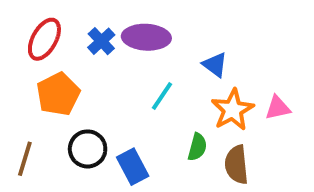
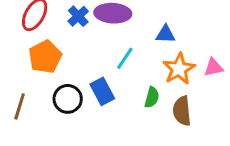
blue triangle: (215, 65) -> (165, 34), turned -35
blue rectangle: (133, 167) -> (102, 91), moved

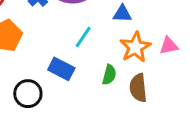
blue rectangle: (102, 91) -> (61, 69), turned -35
black circle: (68, 99) -> (28, 94), moved

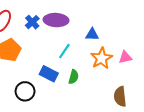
green semicircle: (109, 75) -> (74, 77), moved
brown semicircle: (138, 88) -> (120, 97), moved

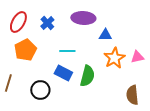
purple ellipse: (56, 20) -> (83, 18), moved
cyan line: (64, 51) -> (67, 51), moved, turned 56
green semicircle: (74, 77) -> (87, 76), size x1.5

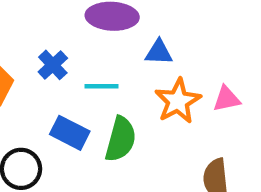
blue cross: (47, 23) -> (53, 65), moved
cyan line: (67, 51) -> (102, 86), moved

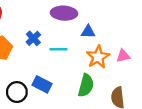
blue rectangle: (70, 133) -> (42, 84), moved
green semicircle: (121, 139) -> (86, 85), moved

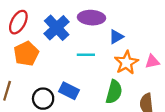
blue triangle: (88, 32) -> (116, 37), turned -32
blue cross: (33, 38) -> (57, 28), moved, size x1.6

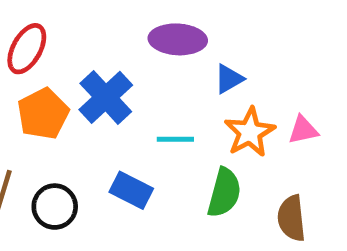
blue cross: (57, 28) -> (106, 97), moved
cyan line: (86, 55) -> (175, 139), moved
black circle: (43, 99) -> (55, 207), moved

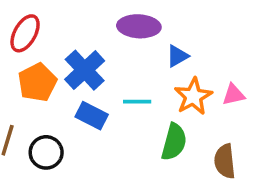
blue rectangle: (131, 190) -> (92, 116), moved

